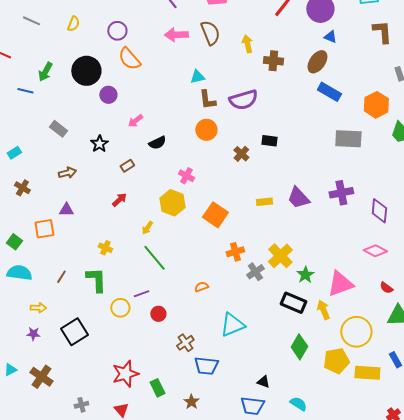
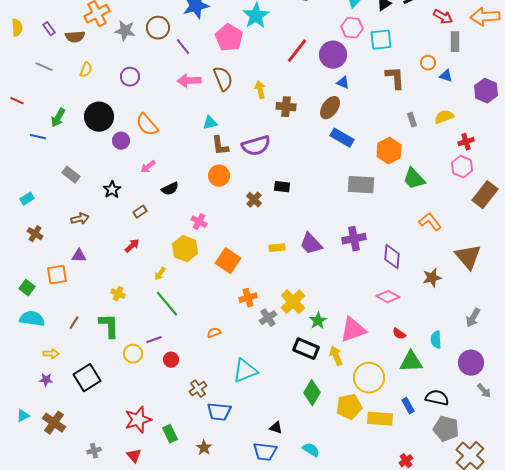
orange semicircle: (129, 59) -> (147, 125), moved

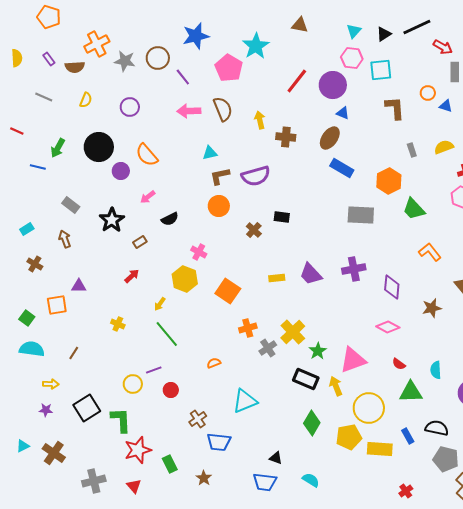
brown L-shape: (220, 146) -> (220, 176), turned 85
black star: (112, 190) -> (112, 220), size x1.4
brown arrow: (80, 219) -> (65, 239), moved, turned -96
green L-shape: (109, 326) -> (121, 420), moved
gray cross: (94, 451) -> (94, 481), size x1.6

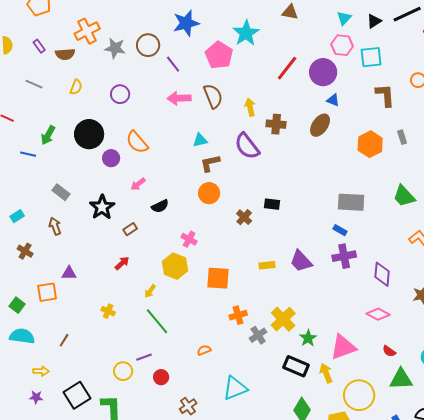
blue rectangle: (342, 168) -> (340, 230), moved, size x0.6
purple semicircle: (256, 176) -> (247, 146), moved, turned 68
orange hexagon: (389, 181) -> (370, 144), moved
orange square: (228, 291) -> (218, 278), turned -30

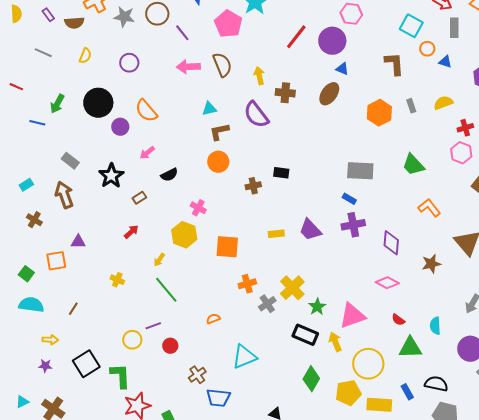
cyan square: (371, 57) -> (411, 26), moved, turned 35
brown cross: (244, 217) -> (253, 186), turned 35
brown arrow: (55, 226) -> (64, 195), size x1.5

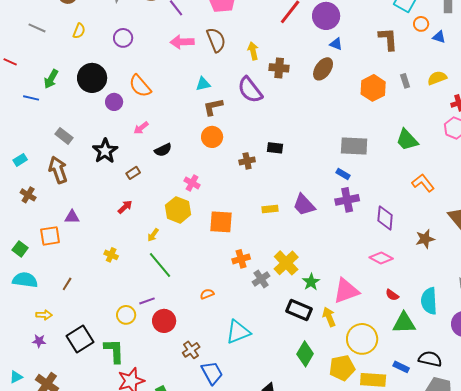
cyan semicircle: (435, 326) -> (429, 301), size x1.5
red circle: (170, 346) -> (164, 321), size x1.5
blue rectangle: (407, 392) -> (401, 367), turned -35
blue trapezoid: (218, 398) -> (212, 373), turned -125

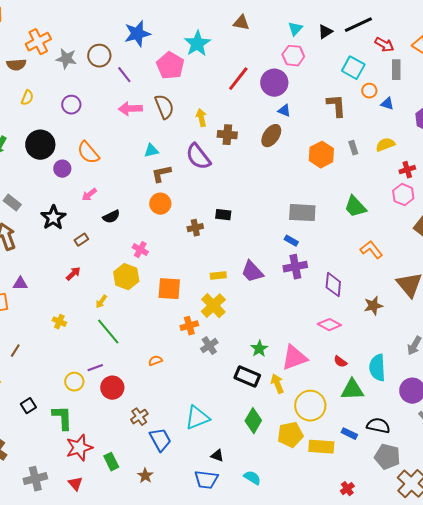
yellow cross: (286, 263) -> (213, 306), moved
cyan triangle: (238, 332) -> (197, 418), moved
black square: (80, 339) -> (28, 406), size x0.6

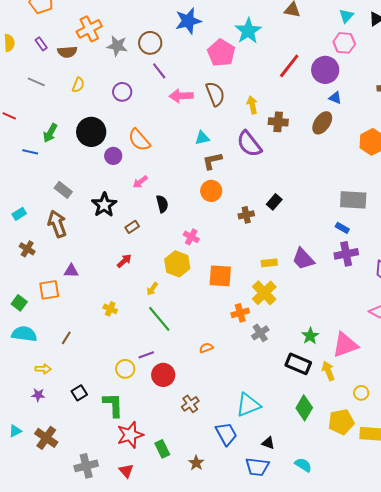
purple line: (124, 75) -> (159, 71), moved
black rectangle: (223, 215) -> (274, 202), turned -56
black semicircle: (111, 217) -> (162, 204), turned -78
yellow circle: (310, 406) -> (361, 393), size x0.5
blue trapezoid: (160, 440) -> (226, 434), moved

